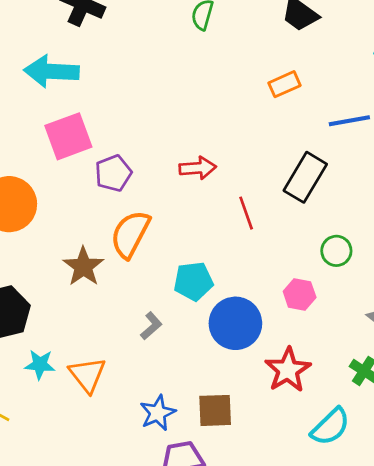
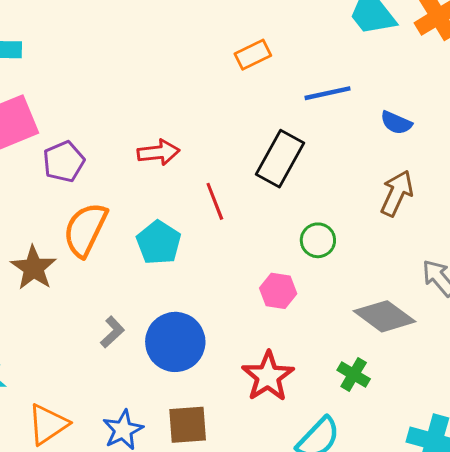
cyan pentagon: (193, 281) -> (159, 243), moved, turned -30
blue circle: (235, 323) -> (175, 342), moved
orange triangle: (87, 375) -> (48, 424), moved, turned 36

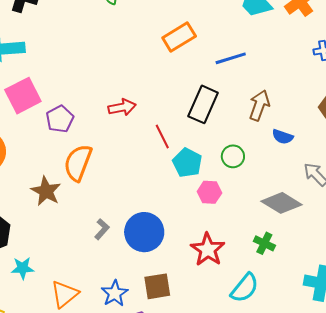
orange rectangle: (253, 55) -> (179, 37), size x1.4
blue semicircle: (396, 123) -> (283, 137), moved
brown arrow: (397, 193) -> (259, 105), moved
cyan pentagon: (159, 243) -> (187, 163), moved

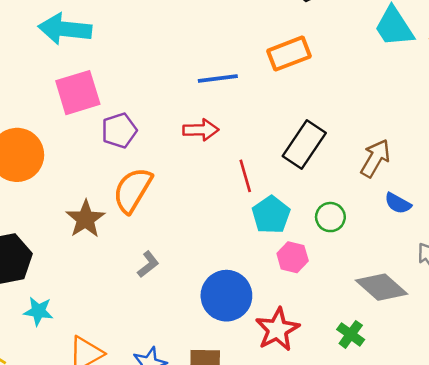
blue line: (231, 58) -> (218, 79), moved
gray L-shape: (102, 229) -> (148, 264), moved
blue circle: (144, 232) -> (226, 296), moved

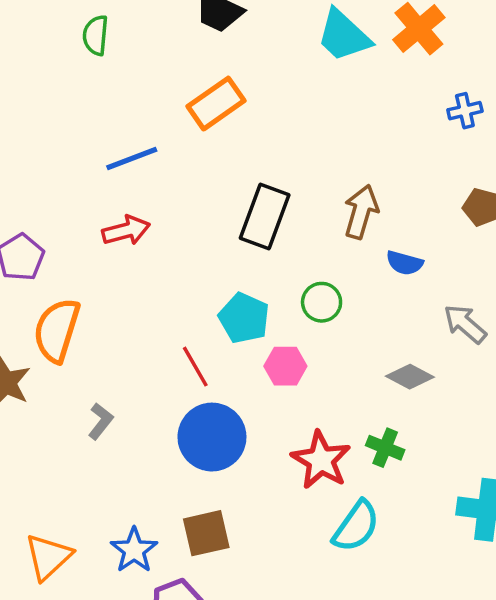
red line: (245, 176) -> (195, 367), moved
gray diamond: (381, 287) -> (410, 377), size x0.7
red star: (277, 329) -> (321, 460), moved

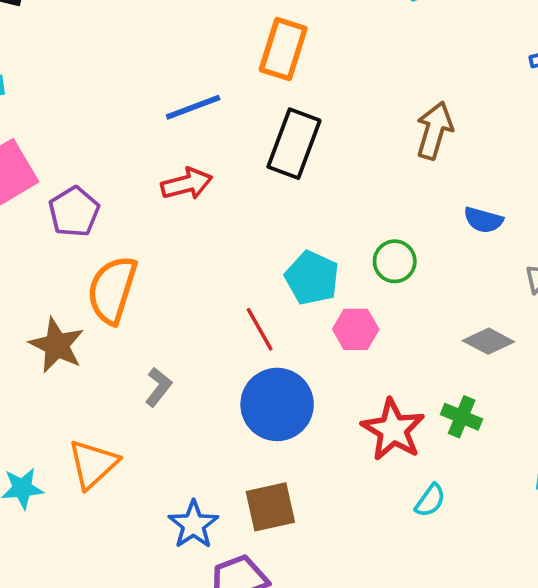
orange rectangle: (216, 104) -> (283, 49), turned -38
brown arrow: (361, 212) -> (434, 130), moved
black rectangle: (265, 216) -> (294, 144), moved
cyan semicircle: (356, 526) -> (430, 500), size x0.6
orange triangle: (48, 557) -> (93, 464), moved

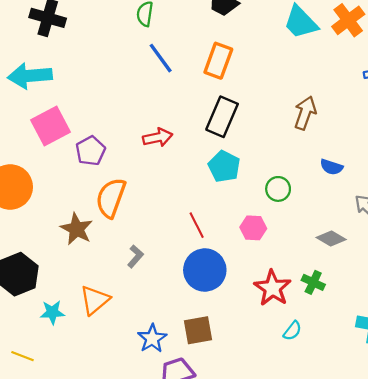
blue line: (193, 107) -> (161, 58), moved, turned 72
cyan pentagon: (312, 278) -> (224, 166), moved

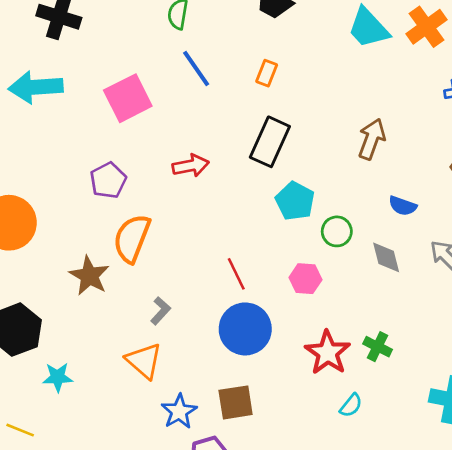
orange rectangle: (218, 61) -> (267, 73), size x0.6
pink square: (50, 126) -> (128, 98), moved
cyan pentagon: (224, 166) -> (295, 201), moved
gray diamond: (331, 239) -> (386, 257), moved, turned 44
orange triangle: (95, 300) -> (144, 361), moved, turned -40

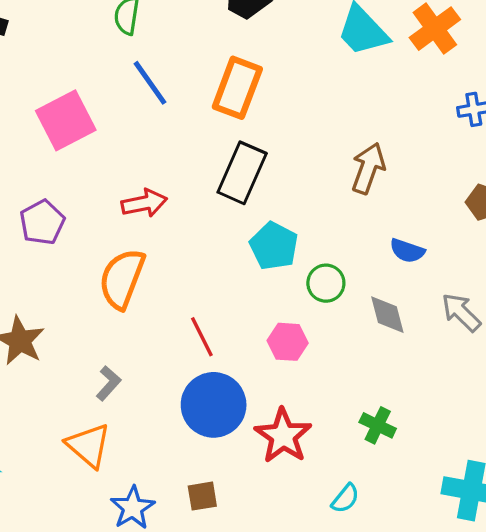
orange rectangle: (267, 73) -> (237, 88), size x1.8
orange semicircle: (132, 238) -> (122, 279), moved
red star: (328, 353) -> (283, 436), moved
brown square: (236, 402) -> (202, 496), size x0.7

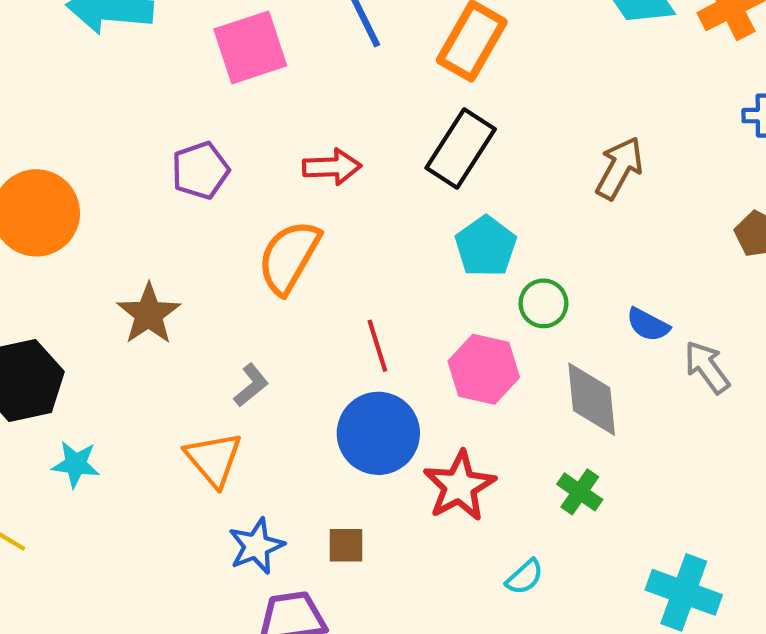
blue semicircle: (407, 251) -> (648, 325), moved
gray diamond: (387, 315) -> (592, 399), moved, size x1.4
pink hexagon: (288, 342) -> (484, 369), size x1.4

